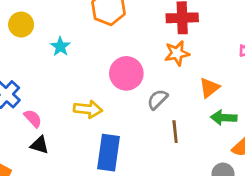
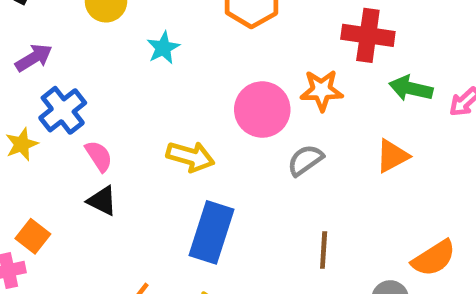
orange star: (177, 53) -> (322, 90), moved
green arrow: (224, 118) -> (411, 88), moved
brown line: (175, 132) -> (324, 250), moved

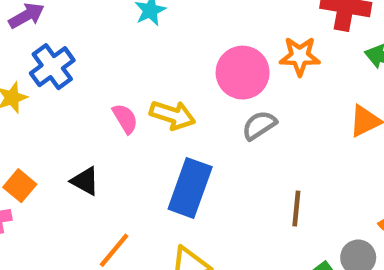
pink semicircle: (99, 156) -> (125, 119), moved
gray semicircle: (305, 160) -> (259, 125), moved
black triangle: (102, 201) -> (85, 181), moved

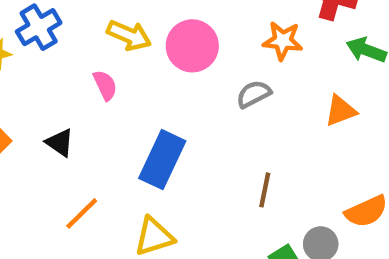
pink circle: (243, 73) -> (192, 46), moved
yellow arrow: (172, 115) -> (129, 35), moved
gray semicircle: (259, 125) -> (254, 94), moved

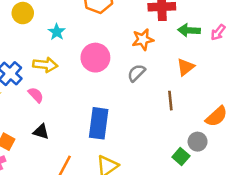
yellow arrow: (129, 35) -> (45, 65), moved
pink semicircle: (105, 85) -> (36, 95), moved
brown line: (265, 190) -> (170, 101), moved

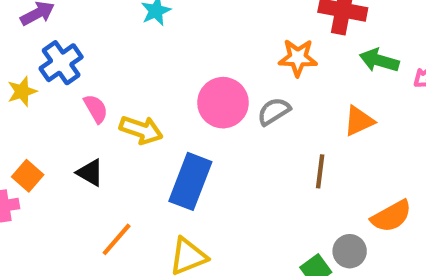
pink circle: (95, 58) -> (223, 103), moved
yellow arrow: (45, 65) -> (141, 130), moved

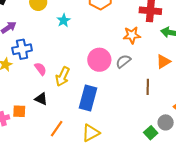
blue cross: (61, 63) -> (22, 49), turned 30
yellow arrow: (141, 130) -> (63, 76), turned 102
orange square: (28, 176) -> (19, 111), moved, turned -32

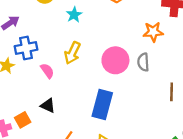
gray semicircle: (123, 61) -> (143, 62), turned -56
yellow arrow: (63, 76) -> (72, 53), moved
orange square: (19, 111) -> (23, 120), turned -32

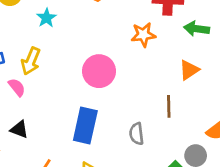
yellow arrow: (72, 53) -> (31, 61), moved
gray semicircle: (143, 62) -> (137, 134), moved

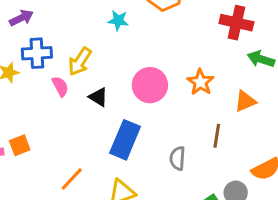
cyan star: (47, 18) -> (118, 21), moved, turned 30
orange star: (143, 35) -> (200, 82), moved, turned 30
black triangle: (19, 129) -> (98, 97), moved

